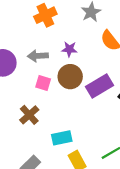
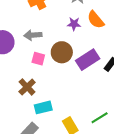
purple star: (69, 49) -> (74, 24), moved
cyan rectangle: (62, 138) -> (43, 107), moved

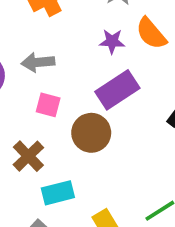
brown circle: (62, 52) -> (91, 133), moved
purple rectangle: (88, 60) -> (117, 90), moved

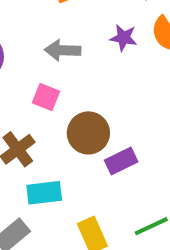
gray arrow: (38, 62) -> (63, 50), moved
purple rectangle: (117, 90) -> (121, 161), moved, size x0.7

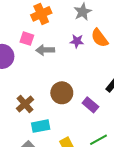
pink square: (46, 97) -> (27, 39), moved
purple rectangle: (121, 161) -> (90, 105), moved, turned 70

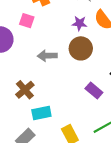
gray arrow: (45, 50) -> (47, 56), moved
brown circle: (62, 93) -> (81, 48), moved

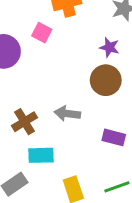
gray arrow: (47, 56) -> (67, 113), moved
purple rectangle: (94, 90) -> (114, 137), turned -35

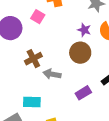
brown cross: (25, 122) -> (33, 59), moved
purple rectangle: (114, 137) -> (83, 93), turned -49

